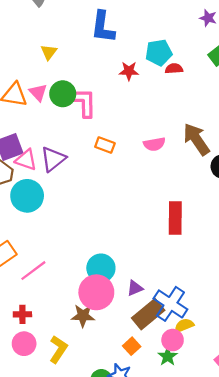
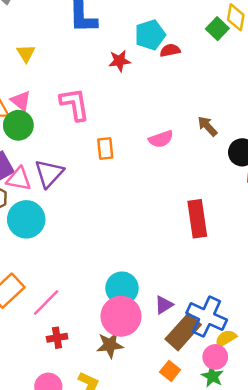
green circle: (63, 94) -> (18, 125), moved
brown arrow: (196, 139) -> (207, 126), size x0.6
orange rectangle: (105, 145) -> (105, 149), turned 72
red cross: (22, 314) -> (57, 338), moved

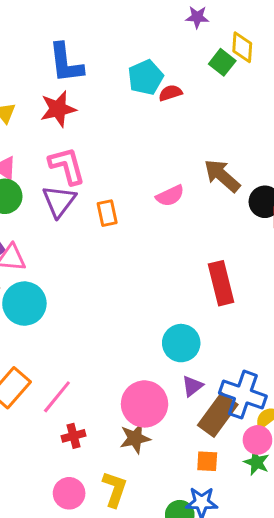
red star: (119, 61) -> (58, 109), moved, size x1.4
brown arrow: (207, 126) -> (222, 176), size x1.5
purple triangle: (49, 173) -> (59, 201), moved
cyan circle: (122, 288) -> (181, 343), moved
orange square: (170, 371) -> (207, 461), turned -30

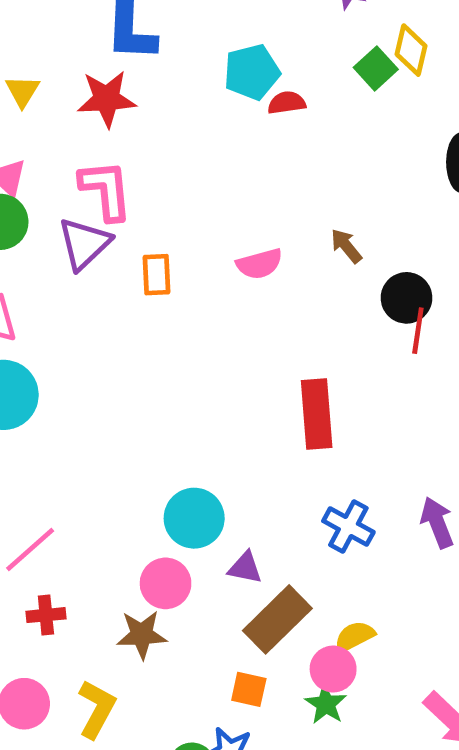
brown arrow: (222, 176) -> (346, 246), size x0.6
cyan circle: (181, 343) -> (194, 518), moved
purple triangle: (192, 386) -> (245, 568), turned 40
blue cross: (243, 395) -> (348, 527), moved, size x0.7
pink circle: (145, 404) -> (166, 583), size x0.7

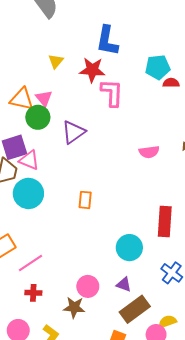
pink L-shape: (106, 190) -> (112, 93), moved
orange rectangle: (157, 275) -> (85, 200), moved
cyan circle: (194, 518) -> (129, 248), moved

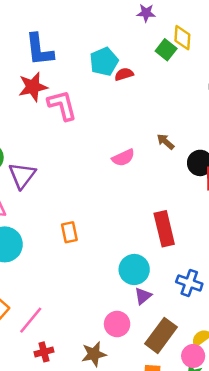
purple triangle: (73, 132) -> (22, 175), moved
purple triangle: (124, 284) -> (143, 296), moved, turned -42
pink circle: (88, 286) -> (117, 324), moved

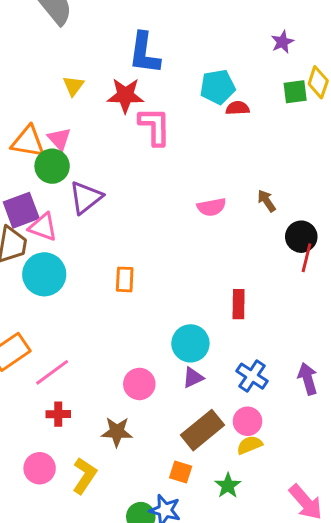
purple star: (146, 13) -> (282, 42), turned 30
green square: (166, 50) -> (295, 92), turned 30
red rectangle: (164, 229) -> (239, 304), size x0.7
pink circle: (117, 324) -> (139, 384), moved
pink circle: (193, 356) -> (247, 421), moved

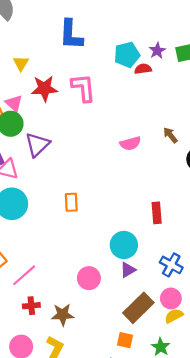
purple star: (282, 42) -> (157, 51), moved
red star: (125, 95) -> (44, 88), moved
brown star: (117, 432) -> (63, 315), moved

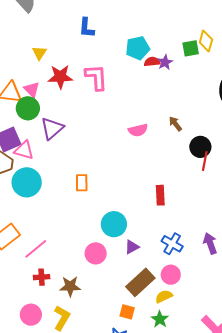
blue L-shape: (71, 35) -> (86, 28), size x0.7
purple star: (157, 51) -> (165, 62), moved
cyan circle: (124, 245) -> (114, 224), moved
yellow semicircle: (174, 316) -> (164, 296), moved

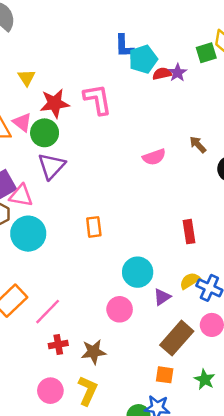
blue L-shape: (86, 28) -> (124, 46), moved
green circle: (28, 108) -> (45, 133), moved
yellow semicircle: (164, 296) -> (190, 281), moved

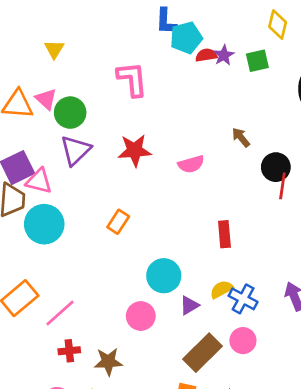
green square: (206, 53) -> (257, 61), moved
red star: (55, 103) -> (135, 150), moved
pink semicircle: (154, 157) -> (191, 164), moved
orange rectangle: (94, 227) -> (118, 222), turned 36

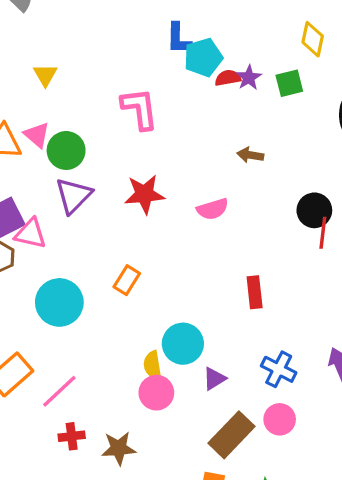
brown arrow: (241, 137) -> (250, 155), moved, turned -40
cyan circle: (44, 224) -> (59, 302), moved
yellow semicircle: (222, 289) -> (153, 365), moved, turned -70

